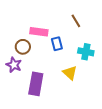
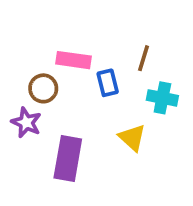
brown line: (76, 21) -> (144, 58), moved, turned 48

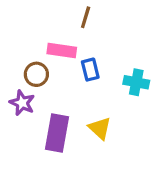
brown line: (144, 58) -> (86, 17), moved
yellow triangle: (132, 138) -> (100, 128), moved

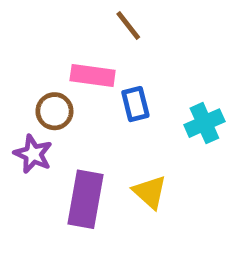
brown line: (86, 17) -> (128, 26), turned -55
cyan cross: (136, 82) -> (204, 123), turned -35

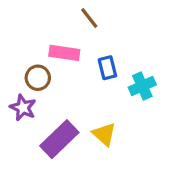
blue rectangle: (135, 104) -> (107, 68), moved
purple rectangle: (85, 199) -> (59, 139), turned 36

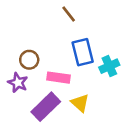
pink rectangle: (64, 53) -> (58, 78), moved
blue rectangle: (107, 68) -> (83, 52), size x1.5

